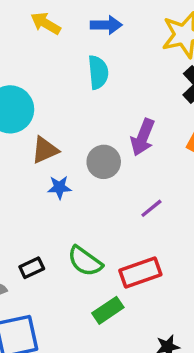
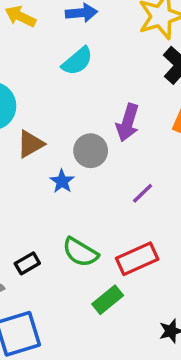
cyan semicircle: (98, 72) -> (77, 61), turned 60
blue star: (59, 187) -> (62, 181), moved, turned -30

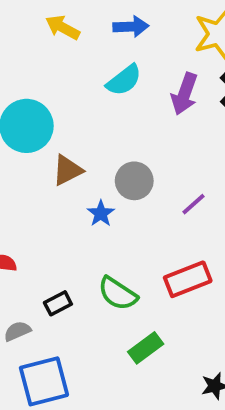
purple arrow: (128, 123) -> (184, 94), moved
purple line: (143, 193) -> (194, 204), moved
red rectangle: (137, 259) -> (188, 279), moved

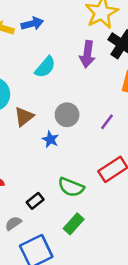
blue arrow: (131, 27) -> (32, 24), moved
cyan semicircle: (124, 80) -> (45, 67), moved
green rectangle: (146, 348) -> (74, 224), moved

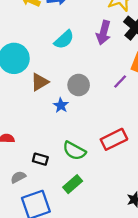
purple line: (107, 122) -> (120, 81), moved
black rectangle: (35, 201) -> (40, 159), turned 48

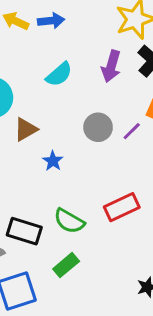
gray circle: (79, 85) -> (98, 127), moved
black rectangle: (40, 159) -> (24, 231), size x1.6

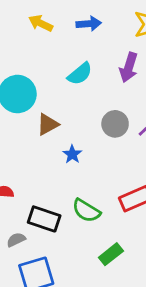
blue arrow: (51, 21) -> (89, 24), moved
green rectangle: (66, 265) -> (111, 254), moved

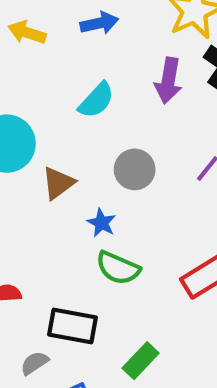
gray circle: (115, 124) -> (135, 169), moved
green semicircle: (86, 211) -> (118, 268), moved
green rectangle: (111, 254) -> (141, 361), moved

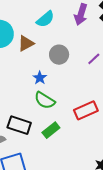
brown triangle: (58, 183) -> (26, 43), moved
green rectangle: (141, 361) -> (51, 130), moved

